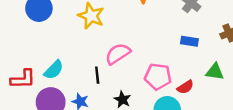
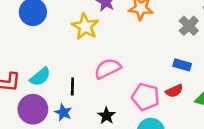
black line: (97, 75) -> (72, 87), moved
red semicircle: (185, 87) -> (174, 91), moved

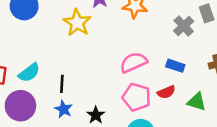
pink semicircle: (108, 68) -> (134, 62), moved
blue star: (63, 112) -> (64, 109), moved

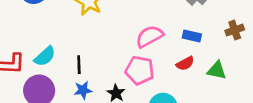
pink pentagon: (137, 97) -> (140, 70), moved
blue star: (64, 109) -> (83, 90), turned -30

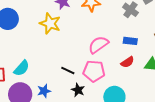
black line: (79, 65) -> (68, 71), moved, turned -56
blue star: (83, 90) -> (44, 91), moved

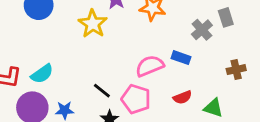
blue rectangle: (130, 41) -> (181, 58), moved

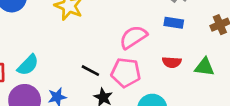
blue rectangle: (181, 58) -> (174, 23), moved
red semicircle: (182, 97) -> (172, 62), turned 36

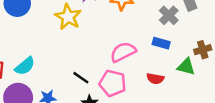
green triangle: (204, 67) -> (186, 67), moved

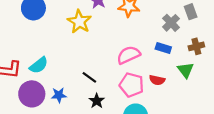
brown cross: (203, 50) -> (196, 46), moved
green triangle: (186, 67) -> (186, 70), turned 36
pink pentagon: (113, 83) -> (132, 85), moved

